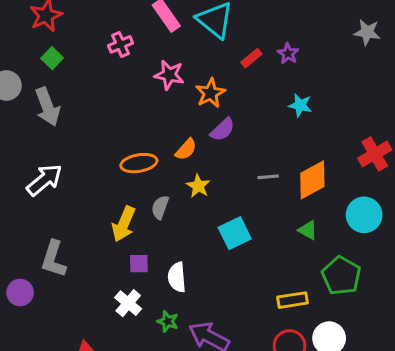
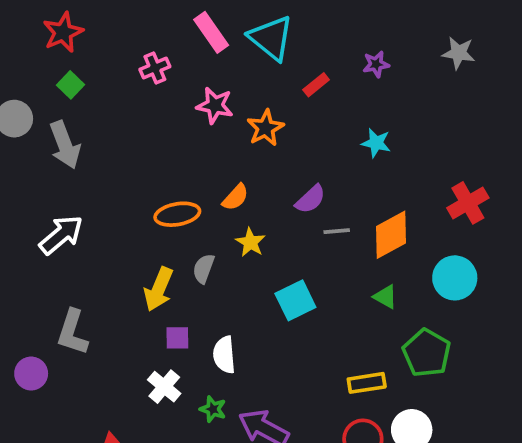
purple star: (288, 54) -> (376, 64), moved, turned 30
purple semicircle: (223, 130) -> (310, 199), moved

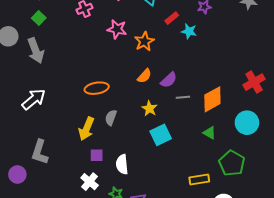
cyan star: (376, 143) -> (189, 31), moved
orange semicircle: (235, 197) -> (144, 76), moved
yellow star: (250, 242) -> (149, 108), moved

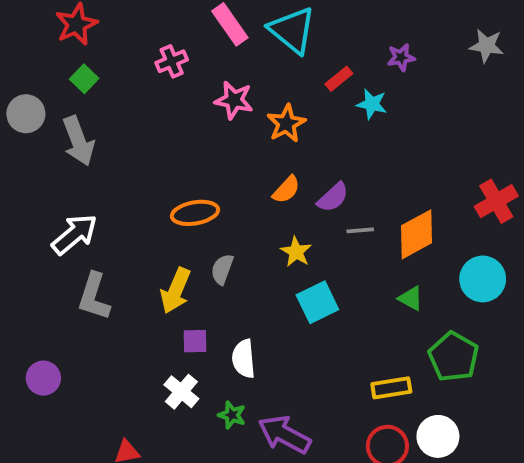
gray L-shape: (40, 152) -> (94, 296), moved

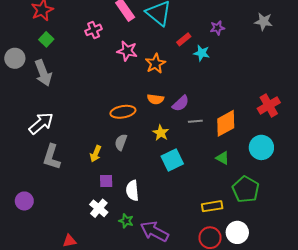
orange semicircle: (286, 190) -> (155, 99), turned 56
orange ellipse: (195, 213) -> (123, 112), moved
yellow arrow: (176, 291) -> (96, 154), size x0.7

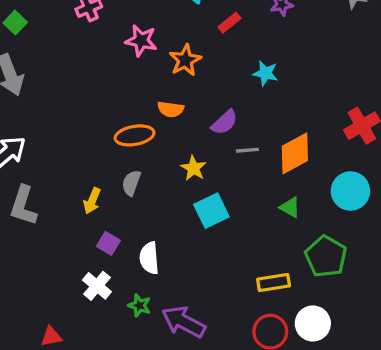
cyan star: (202, 53) -> (265, 73), moved
orange semicircle: (155, 99) -> (171, 109), moved
purple square: (106, 181) -> (108, 243), turned 32

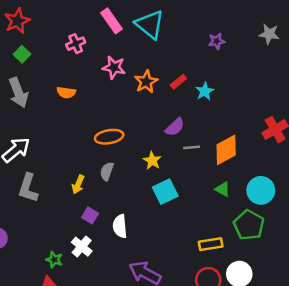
red rectangle: (229, 23) -> (178, 82), moved
cyan star: (265, 73) -> (205, 91), turned 30
orange semicircle: (171, 109) -> (66, 92), moved
cyan circle: (350, 191) -> (261, 190), moved
green star: (139, 305) -> (54, 260), moved

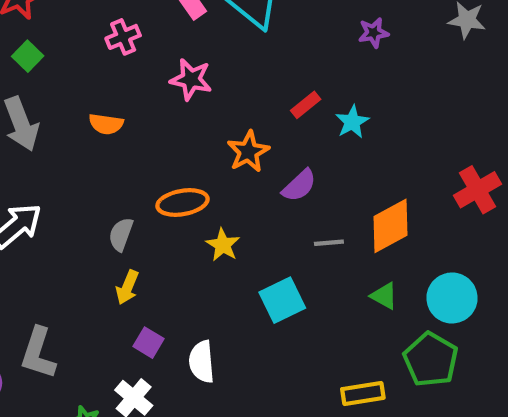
orange star: (146, 82) -> (248, 152), moved
gray line: (192, 147) -> (329, 243), moved
yellow star: (152, 161) -> (223, 245), moved
gray semicircle: (107, 171) -> (121, 234), moved
gray L-shape: (28, 188) -> (38, 353), moved

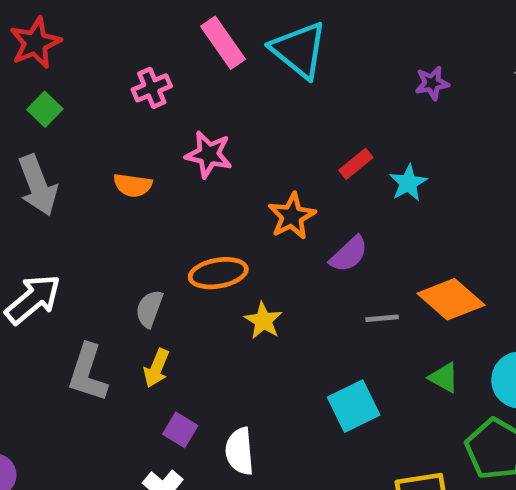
pink star: (191, 79) -> (209, 154), moved
orange diamond: (390, 226) -> (451, 299), turned 70
cyan square: (282, 300) -> (354, 406), moved
gray L-shape: (38, 353) -> (88, 373), moved

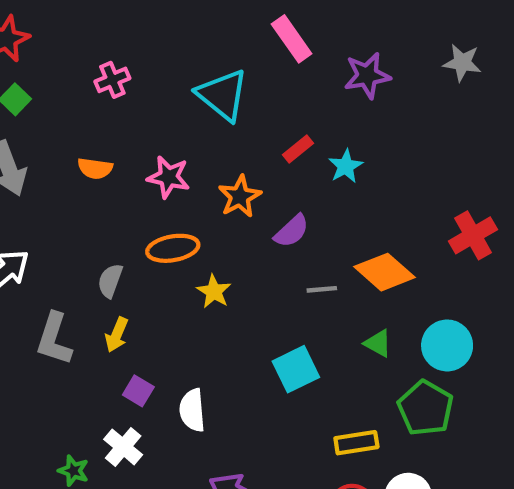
pink rectangle: (223, 43) -> (292, 39), moved
cyan triangle: (299, 50) -> (222, 95), moved
purple star: (432, 83) -> (367, 76), size x1.5
pink star: (209, 154) -> (169, 177), moved

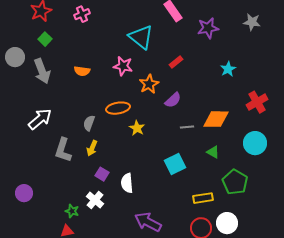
pink cross: (112, 80) -> (82, 14), moved
cyan star: (346, 166) -> (228, 69), moved
pink star: (169, 177) -> (123, 66), moved
orange diamond: (384, 272) -> (216, 119), turned -40
cyan circle: (447, 345) -> (255, 143), moved

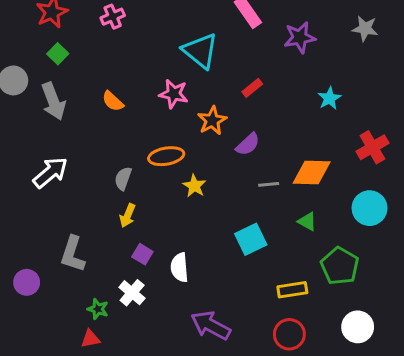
orange semicircle: (82, 71) -> (113, 101), turned 35
gray L-shape: (63, 150) -> (73, 254), moved
white circle: (227, 223) -> (358, 327), moved

